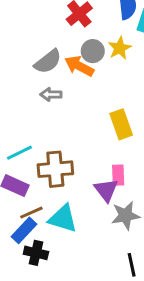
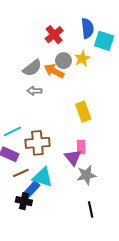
blue rectangle: (24, 230) -> (31, 190), moved

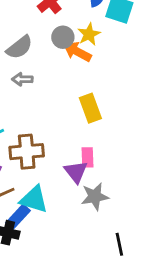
orange arrow: (54, 71) -> (77, 52), moved
black line: (91, 209) -> (119, 244), moved

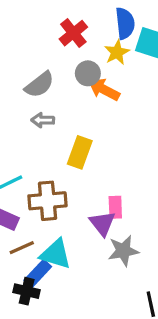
yellow star: (89, 34) -> (117, 52), moved
yellow rectangle: (90, 108) -> (80, 152), moved, turned 40

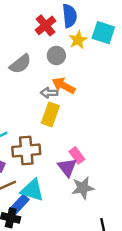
blue semicircle: (125, 23) -> (70, 16), moved
orange arrow: (104, 89) -> (64, 86), moved
gray arrow: (43, 120) -> (49, 93), moved
pink rectangle: (115, 207) -> (77, 155), turned -35

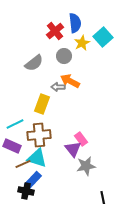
cyan square: (103, 33) -> (103, 37), turned 30
yellow rectangle: (50, 114) -> (42, 104), moved
cyan triangle: (32, 190) -> (37, 158), moved

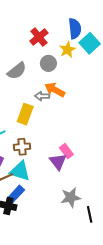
blue semicircle: (75, 23) -> (75, 29), moved
brown cross: (39, 135) -> (22, 147), size x0.7
gray star: (86, 166) -> (71, 198), moved

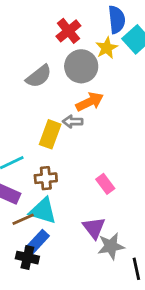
gray circle: (48, 63) -> (81, 66), size x1.5
orange arrow: (55, 90) -> (90, 102), turned 126
gray arrow: (42, 96) -> (73, 122), moved
purple triangle: (58, 162) -> (94, 228), moved

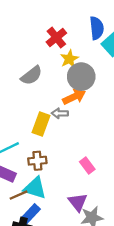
yellow star: (107, 48) -> (69, 59), moved
gray circle: (81, 66) -> (81, 77), moved

